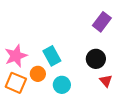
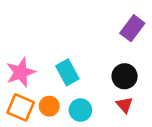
orange circle: (38, 74) -> (49, 106), moved
red triangle: (106, 81) -> (125, 105), moved

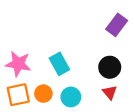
pink star: (21, 72) -> (18, 64), turned 30
orange square: (21, 107) -> (18, 95), turned -35

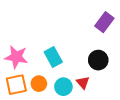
red triangle: (110, 92) -> (83, 83), moved

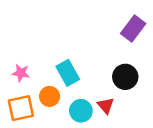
pink star: (16, 57) -> (21, 73), size x0.6
orange circle: (39, 84) -> (50, 96), moved

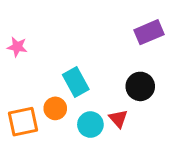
purple rectangle: (133, 29) -> (149, 32), turned 30
pink star: (21, 73) -> (17, 47), moved

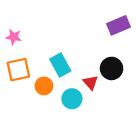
red triangle: (118, 119) -> (91, 82), moved
orange square: (23, 122) -> (18, 70), moved

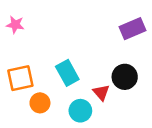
pink star: (14, 37) -> (15, 25), moved
orange circle: (44, 86) -> (40, 103), moved

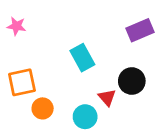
cyan rectangle: (67, 73) -> (82, 58), moved

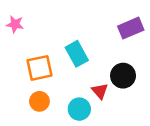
orange square: (22, 82) -> (39, 68), moved

